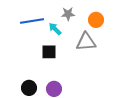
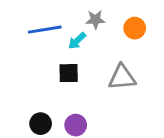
cyan arrow: (55, 29) -> (77, 41), turned -88
gray triangle: (86, 42) -> (122, 77), moved

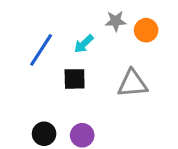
gray star: (95, 20) -> (116, 21), moved
blue line: (45, 30) -> (41, 50), moved, turned -48

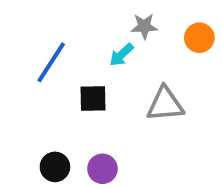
orange circle: (146, 30) -> (199, 38), moved
cyan arrow: (84, 44) -> (121, 55), moved

